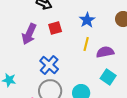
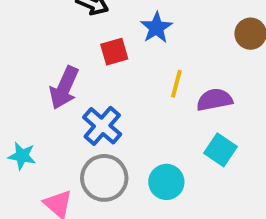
blue star: (87, 20) -> (156, 28), moved
purple arrow: (29, 34) -> (64, 88), moved

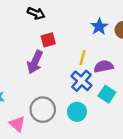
blue star: (156, 28) -> (99, 27), moved
purple arrow: (64, 88) -> (35, 62), moved
blue cross: (102, 126) -> (81, 81), moved

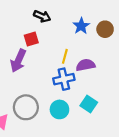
black arrow: (36, 13) -> (42, 16), moved
blue cross: (81, 81) -> (64, 79), turned 36
cyan square: (107, 94) -> (89, 104), moved

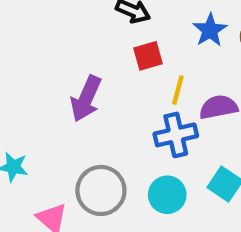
red square: (31, 39) -> (148, 56), moved

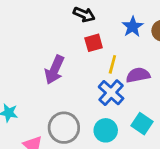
blue cross: (176, 135) -> (111, 93), turned -35

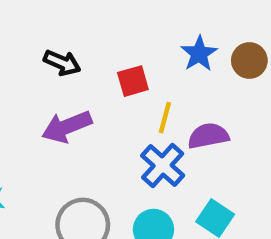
black arrow: (84, 14) -> (62, 63), moved
purple arrow: (54, 70) -> (67, 127), turned 44

